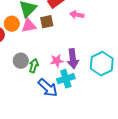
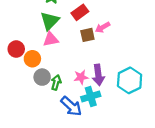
pink arrow: (77, 15) -> (103, 27), turned -40
brown square: (47, 22) -> (87, 35), moved
orange circle: (12, 24) -> (32, 59), moved

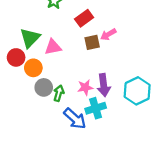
green triangle: (50, 21) -> (30, 38), moved

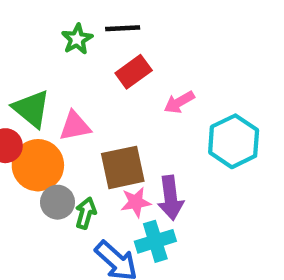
green triangle: (30, 38) -> (31, 109), turned -35
brown square: (92, 42) -> (123, 167), moved, size x1.5
orange circle: (33, 68) -> (38, 165), size x1.5
cyan hexagon: (137, 91) -> (234, 141), moved

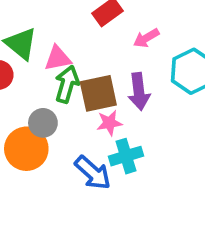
orange circle: (38, 165) -> (26, 149), moved
purple arrow: (171, 198) -> (139, 92), moved
green arrow: (86, 213) -> (67, 84), moved, size x1.4

